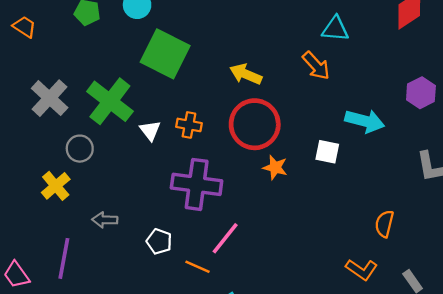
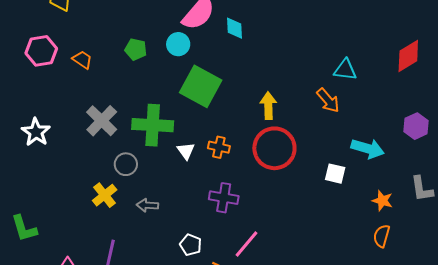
yellow arrow: (246, 74) -> (268, 106), turned 64
green cross: (110, 101) -> (153, 125), turned -36
orange star: (275, 167) -> (382, 201), moved
purple cross: (197, 184) -> (224, 198), size x0.7
gray arrow: (105, 220) -> (147, 205), moved

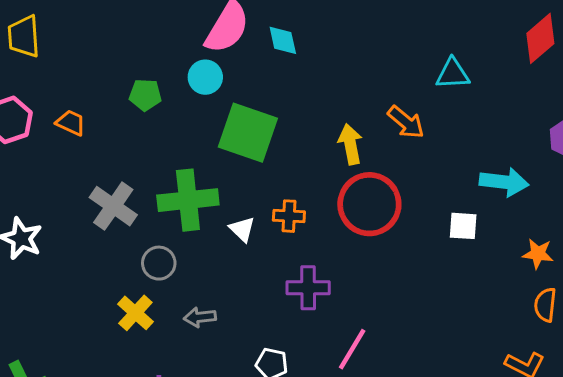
orange arrow: (328, 100) -> (406, 122), moved

